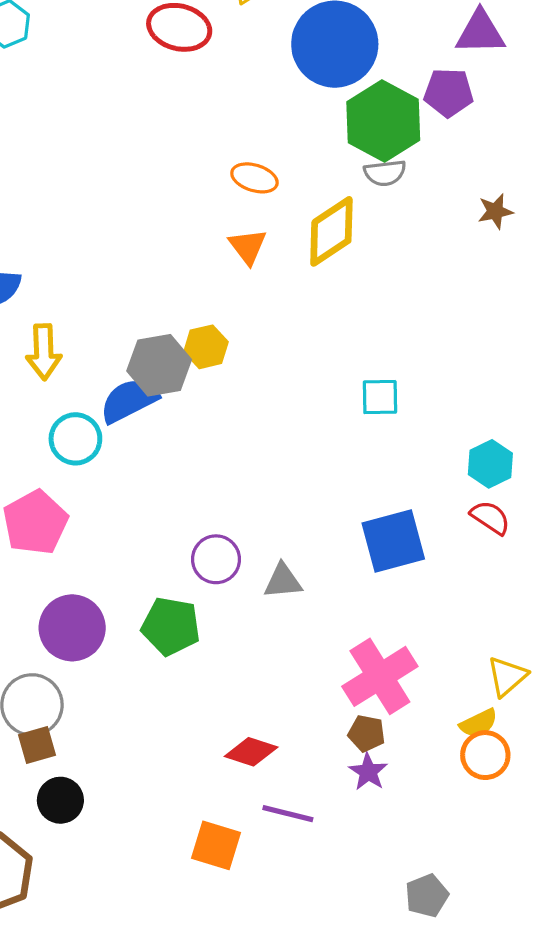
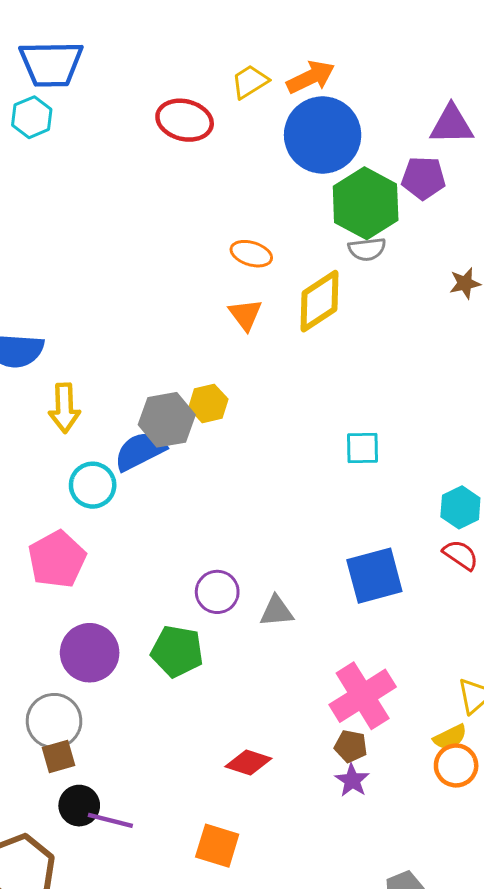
purple line: (288, 814) -> (110, 820), moved

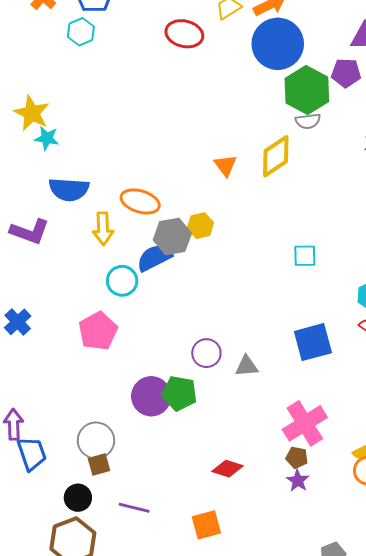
orange ellipse: (251, 254) -> (140, 201), moved, size x1.4
purple circle: (90, 653) -> (151, 396), moved
black circle: (79, 806) -> (78, 498), moved
orange square: (217, 846) -> (206, 525), turned -32

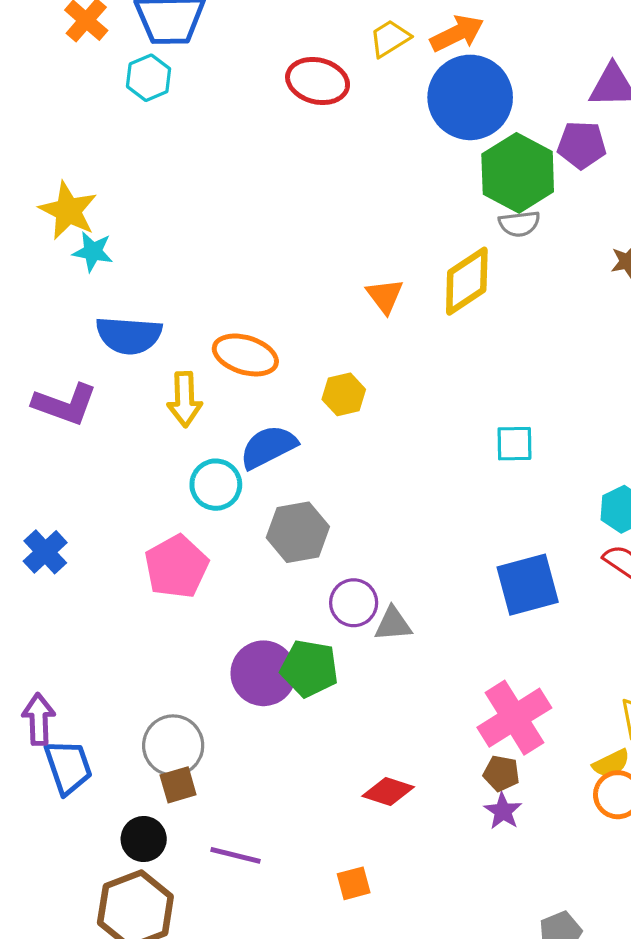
gray hexagon: (172, 237) -> (298, 532), moved
gray triangle: (247, 366) -> (393, 624), moved
orange square: (206, 525) -> (354, 883), size x0.7

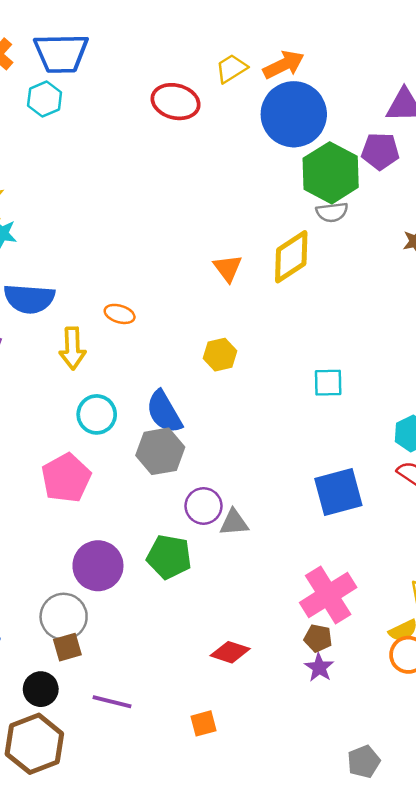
orange ellipse: (245, 355) -> (120, 314), size x0.6
yellow hexagon: (344, 394) -> (220, 355), moved
blue semicircle: (268, 447) -> (164, 412), moved, turned -93
purple circle: (263, 673) -> (98, 566), moved

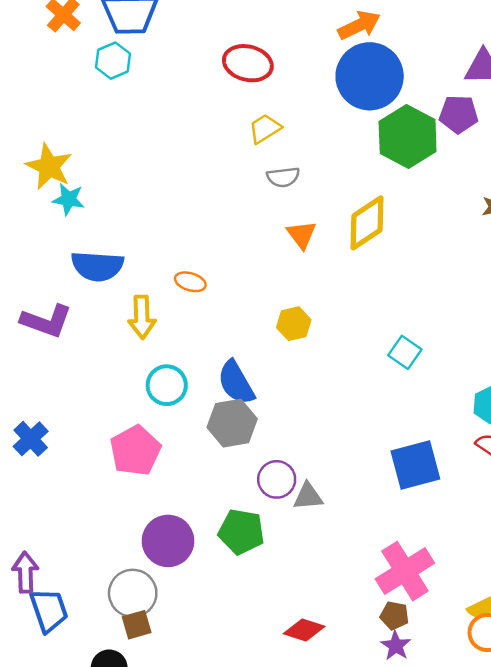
yellow trapezoid: (231, 69) -> (265, 129), moved
gray semicircle: (332, 212) -> (283, 177), moved
cyan square: (328, 383) -> (405, 352), turned 36

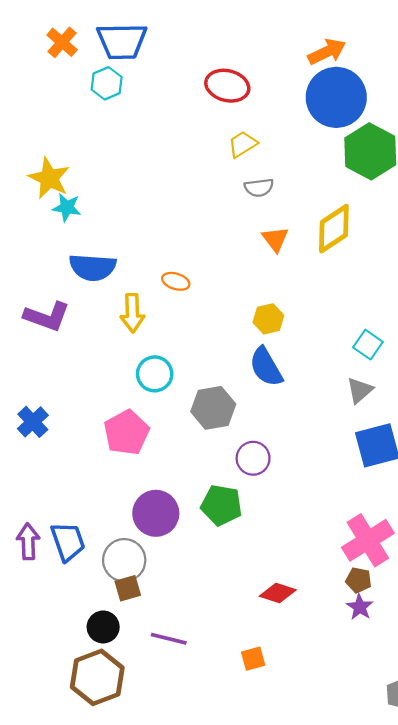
blue semicircle: (236, 383) -> (266, 367), moved
gray triangle: (308, 496) -> (360, 390), moved, turned -36
blue trapezoid: (49, 610) -> (68, 541), moved

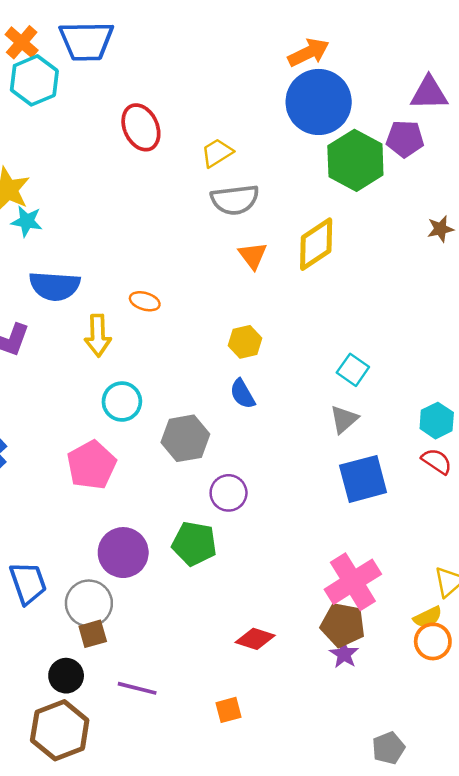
cyan hexagon: (107, 83) -> (34, 80), moved, size x1.4
red ellipse: (227, 86) -> (141, 127), moved, turned 51
gray semicircle: (259, 188) -> (235, 200), size x1.5
blue semicircle: (266, 367) -> (242, 394), size x0.7
brown pentagon: (359, 580) -> (343, 625), size x1.6

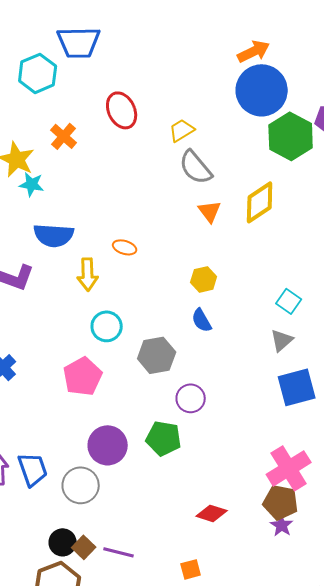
orange cross: (22, 42) -> (64, 136), moved
gray semicircle: (235, 200) -> (196, 167), turned 57
brown square: (93, 634) -> (84, 547), moved, turned -30

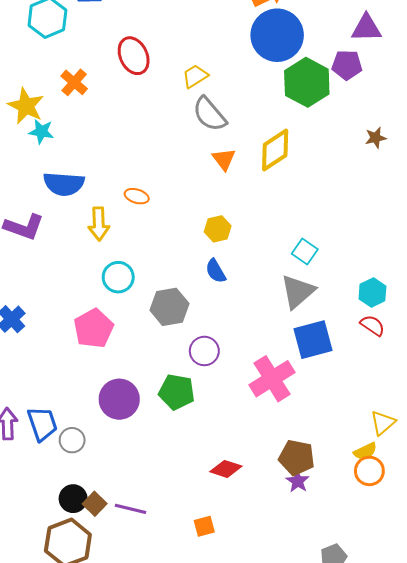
gray triangle: (282, 340) -> (298, 292), size x1.5
pink cross: (289, 468) -> (272, 379), moved
gray circle: (81, 485) -> (72, 440), moved, size x0.7

